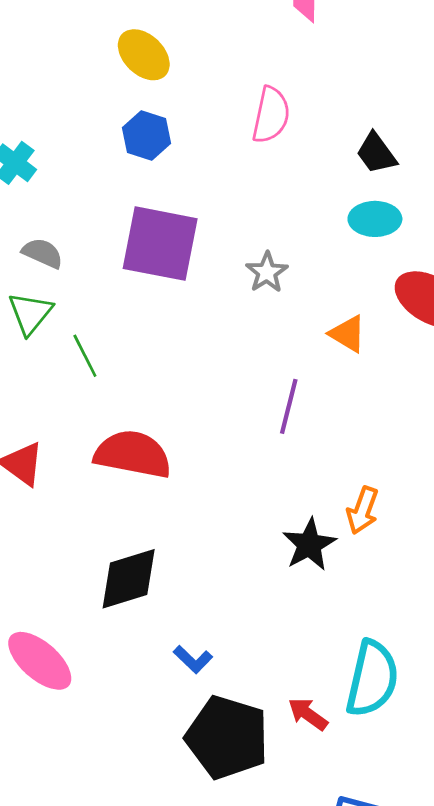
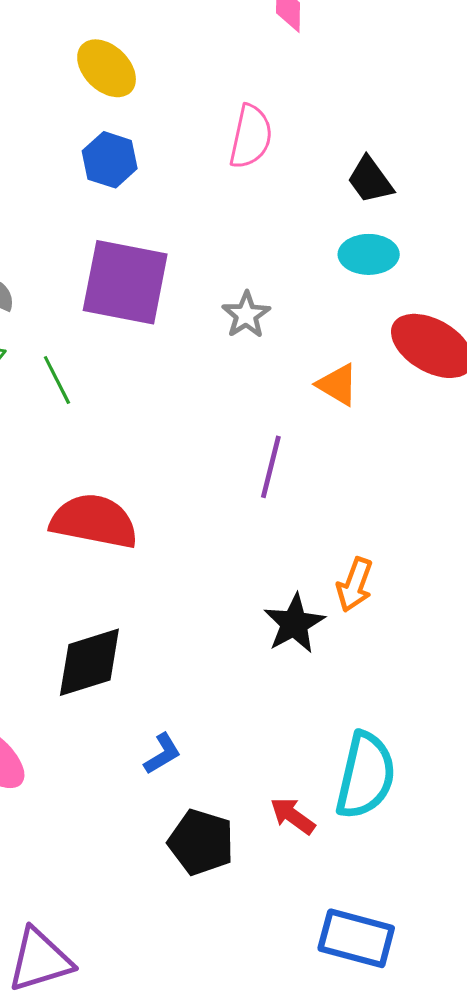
green line: (85, 356) -> (57, 380), moved
blue L-shape: (193, 659) -> (162, 754), turned -75
black pentagon: (227, 737) -> (201, 842), size x0.7

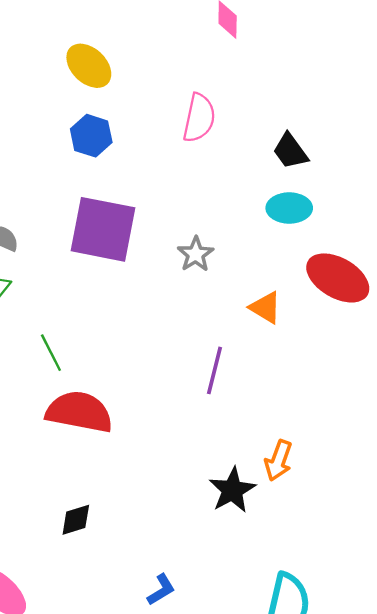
green line: (57, 380) -> (51, 353), moved
black diamond: (89, 662) -> (76, 520), size x0.6
blue L-shape: (162, 754) -> (161, 590), moved

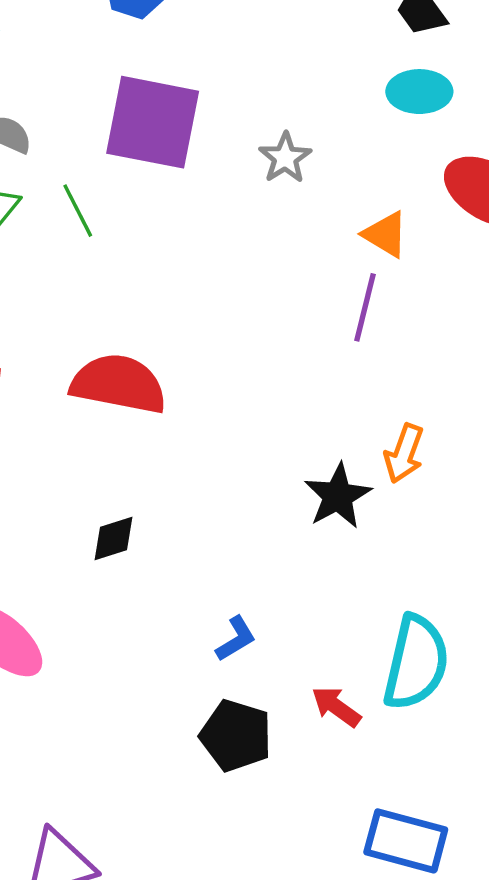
green line: (51, 353) -> (78, 211), moved
purple line: (214, 370) -> (365, 307), moved

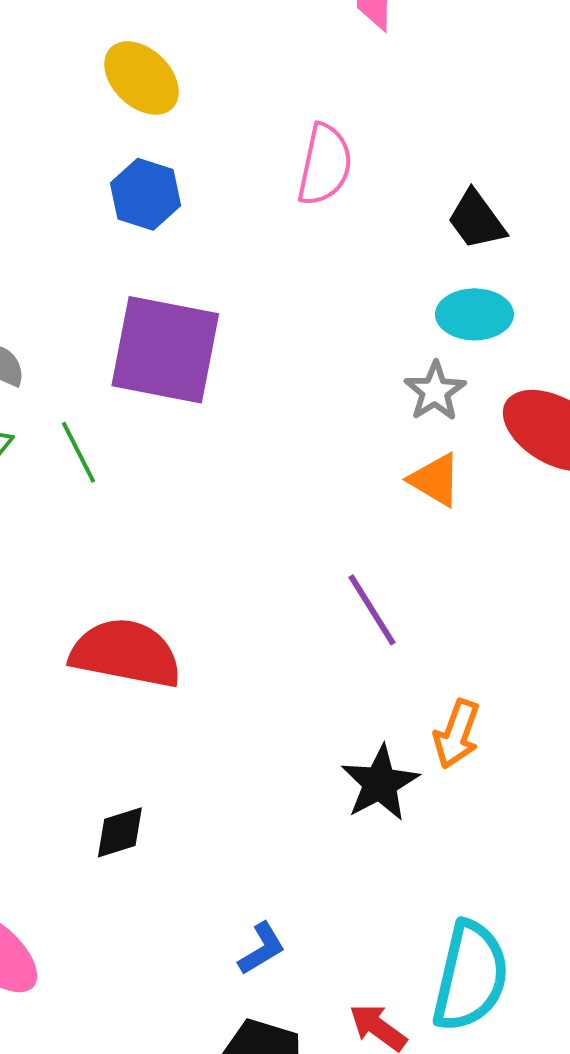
gray star: (285, 158) -> (435, 391), moved
purple line: (365, 307) -> (372, 610), moved, turned -46

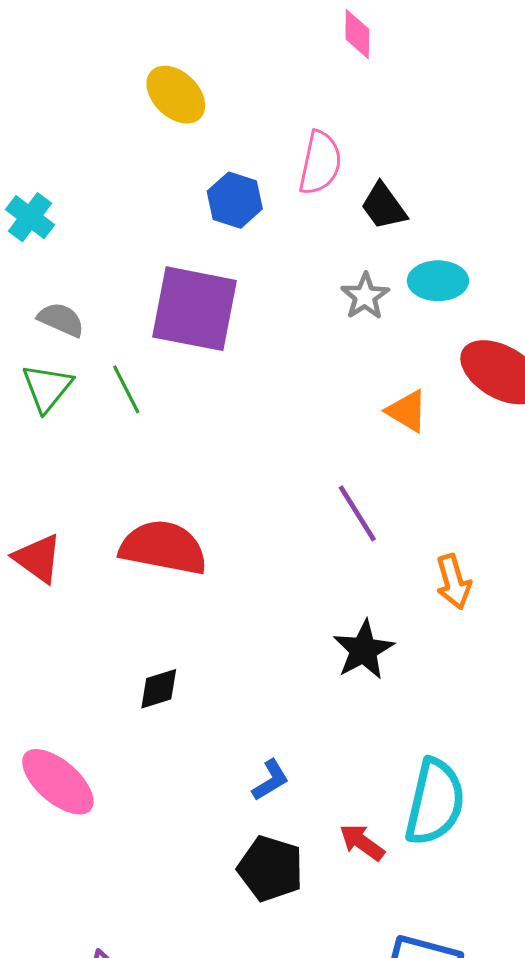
blue hexagon: (145, 194) -> (235, 200), moved
black trapezoid: (476, 220) -> (384, 206), moved
gray star: (435, 391) -> (365, 296), moved
orange arrow: (457, 734) -> (453, 582), moved, turned -36

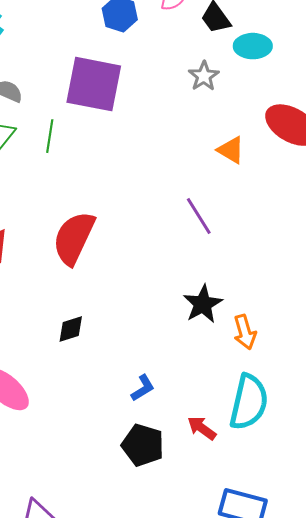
cyan ellipse: (438, 281) -> (253, 46), moved
green line: (126, 389) -> (50, 136), turned 36
red semicircle: (163, 548) -> (74, 238), turned -76
orange arrow: (453, 582) -> (245, 332), moved

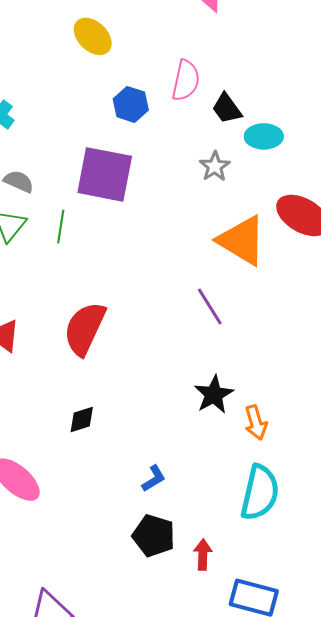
orange triangle: (231, 150) -> (242, 240), size x1.8
red arrow: (202, 428) -> (203, 555), moved, turned 56

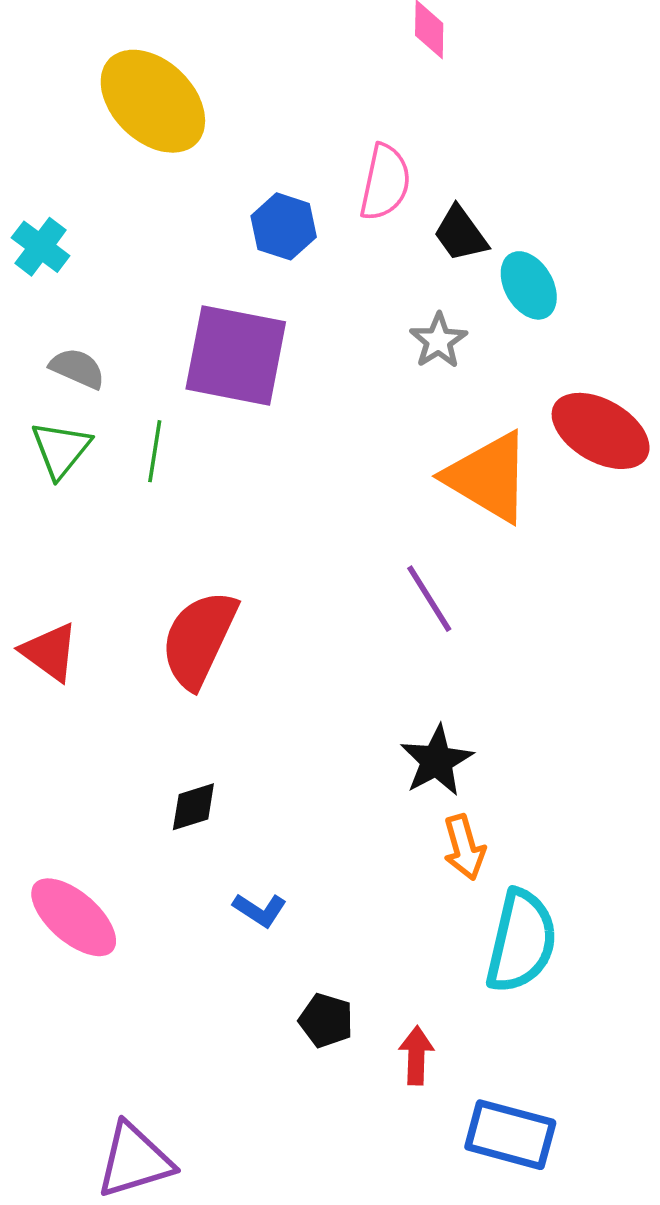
yellow ellipse: (93, 36) -> (153, 101), moved, size x1.5
cyan ellipse: (264, 136) -> (529, 285), turned 60
orange arrow: (256, 423) -> (464, 847), moved
blue L-shape: (154, 479) -> (260, 910), moved, turned 64
black pentagon: (154, 536) -> (326, 1020), size x0.7

